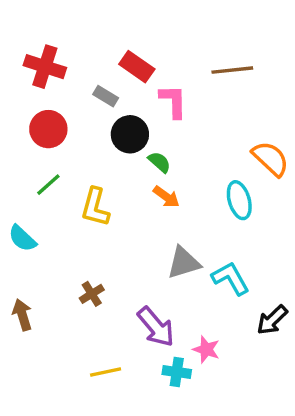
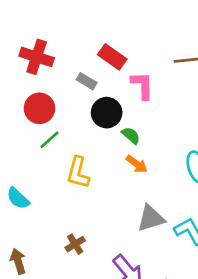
green line: (48, 185) -> (49, 140), moved

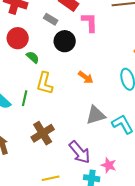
green semicircle: (131, 135) -> (33, 57), moved
green line: (49, 140) -> (25, 98), moved, turned -35
brown cross: (75, 244) -> (43, 133), size x1.6

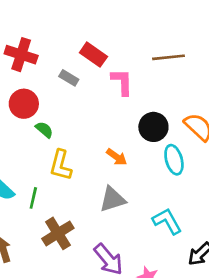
black circle: (65, 41) -> (153, 127), moved
green line: (25, 98) -> (33, 198), moved
gray triangle: (96, 115) -> (113, 199), moved

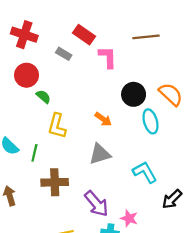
brown cross: (58, 233) -> (55, 182), turned 30

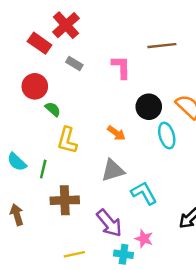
red cross: (24, 35) -> (66, 25), moved, turned 30
red rectangle: (84, 35) -> (40, 43), moved
cyan L-shape: (145, 172) -> (144, 193), moved

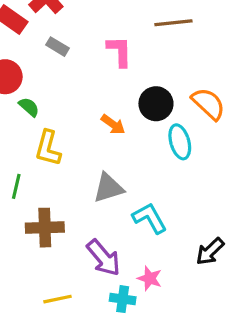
orange arrow: (116, 133) -> (113, 124), moved

